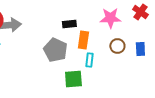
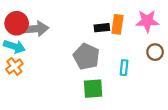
orange rectangle: (83, 40) -> (117, 24), moved
green square: (73, 79) -> (93, 89), moved

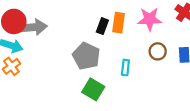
black rectangle: (102, 28) -> (102, 26), turned -64
green square: (93, 89) -> (93, 89), turned 35

